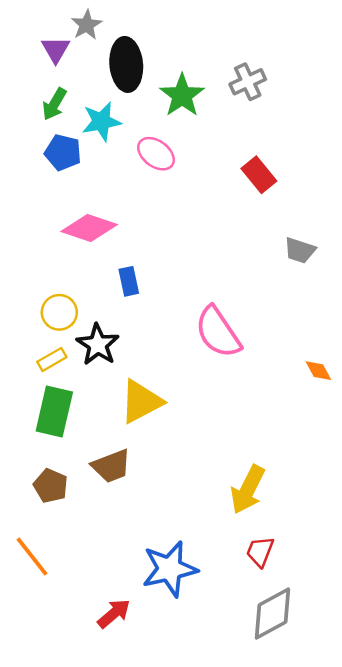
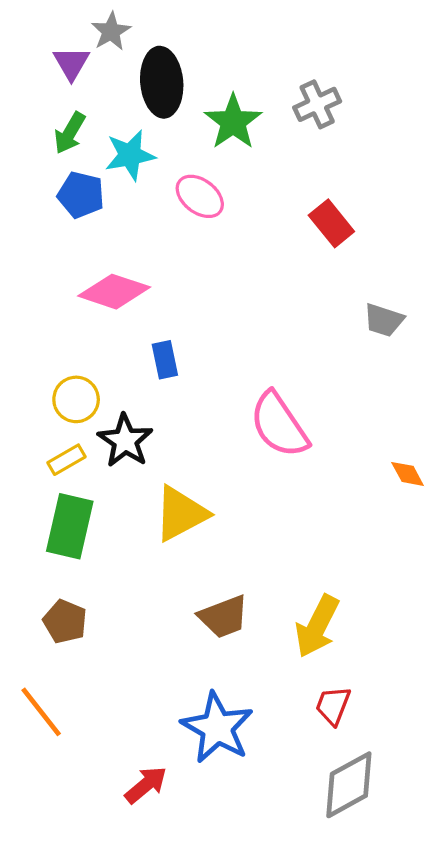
brown trapezoid: (111, 466) -> (224, 617), moved
blue star: (170, 569) -> (217, 728), turned -30

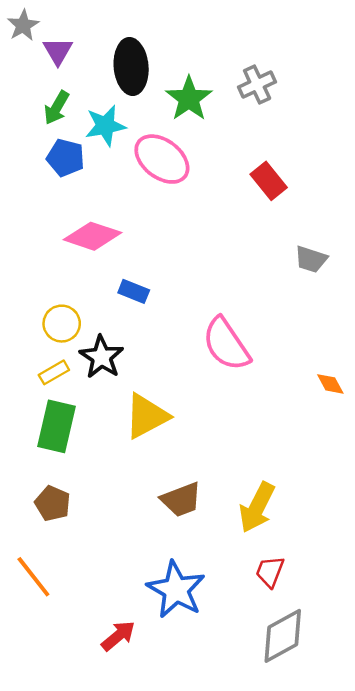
gray star: (111, 31) -> (23, 25), moved
pink ellipse: (200, 196) -> (162, 159), size x1.4
blue rectangle: (165, 360) -> (134, 291), turned -56

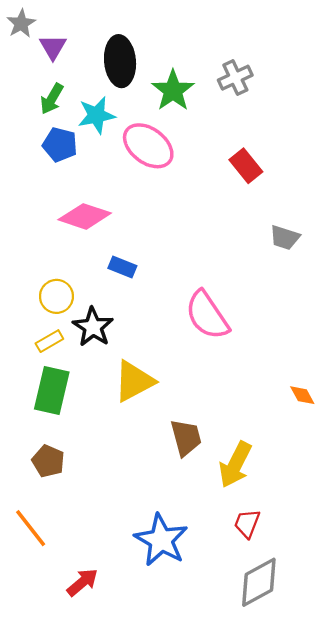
orange diamond: (330, 384) -> (302, 395), moved
brown trapezoid: (181, 500) -> (186, 438), moved, turned -84
red arrow: (118, 636) -> (82, 582), moved

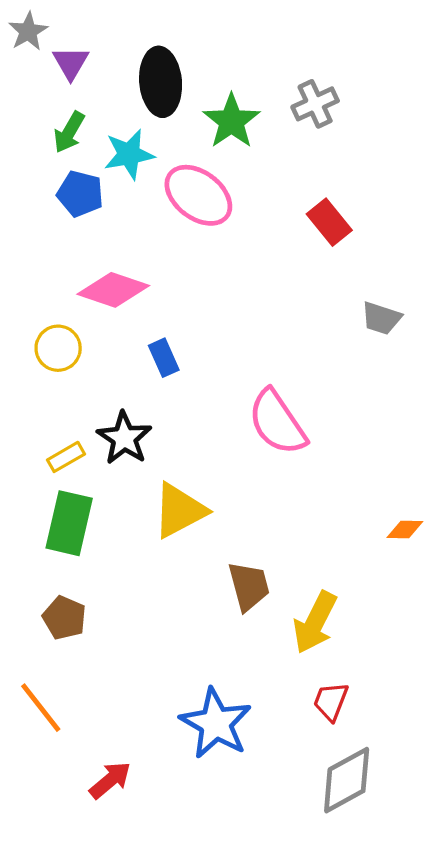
blue rectangle: (122, 267) -> (164, 358), turned 44
yellow circle: (56, 296) -> (58, 348), moved
orange diamond: (302, 395) -> (405, 529), turned -60

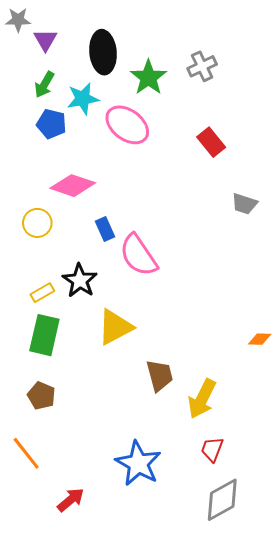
gray star: (28, 31) -> (18, 20), turned 30
pink semicircle: (277, 422) -> (138, 255), moved

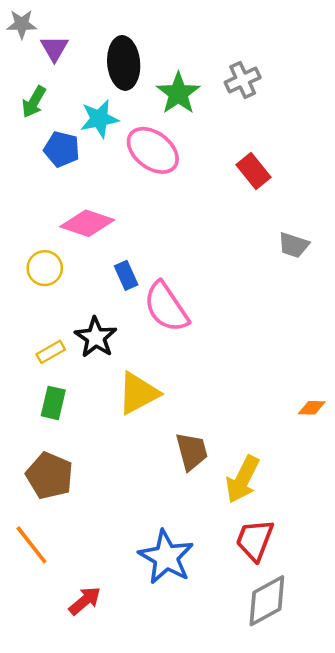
green arrow: (44, 84) -> (34, 102), moved
green rectangle: (44, 335) -> (53, 403), size x0.7
brown pentagon: (41, 396) -> (50, 476), size x1.4
red trapezoid: (212, 449) -> (255, 540), size x1.4

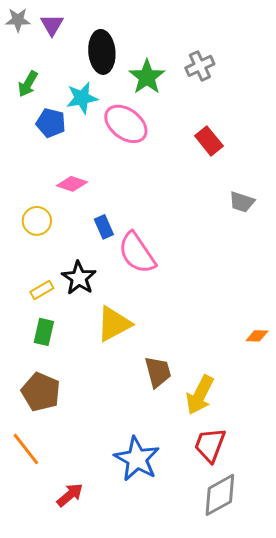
purple triangle: (54, 48) -> (52, 25), moved
pink diamond: (87, 223) -> (72, 184), size x0.7

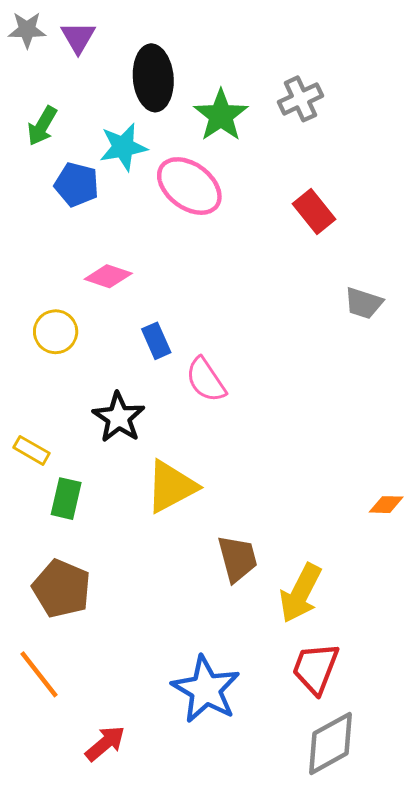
pink semicircle: (137, 253) -> (206, 380), size x0.7
yellow rectangle: (42, 290) -> (32, 450), moved, turned 60

